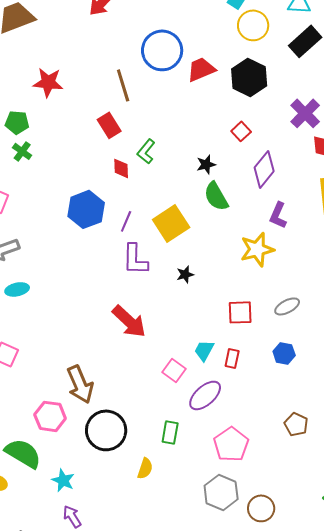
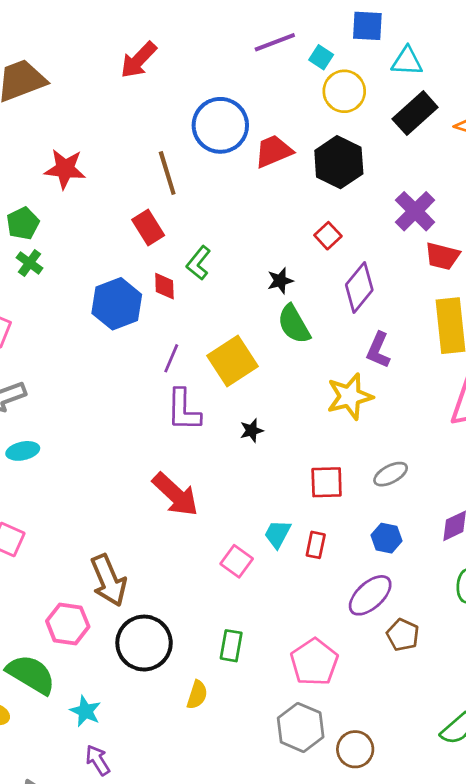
green pentagon: (17, 122) -> (23, 223), turned -30
blue hexagon: (86, 209) -> (117, 304), moved
purple ellipse: (205, 395) -> (370, 595), moved

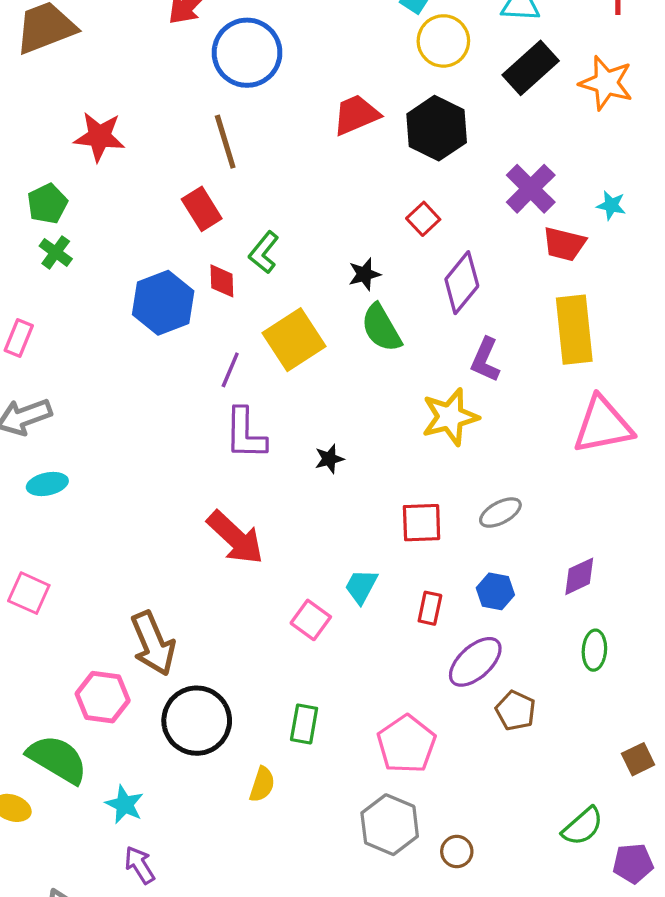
blue circle: (220, 125) -> (247, 53), moved
yellow square: (233, 361) -> (294, 340), moved
red rectangle: (316, 545) -> (430, 608), moved
brown circle: (355, 749) -> (457, 852), size x0.7

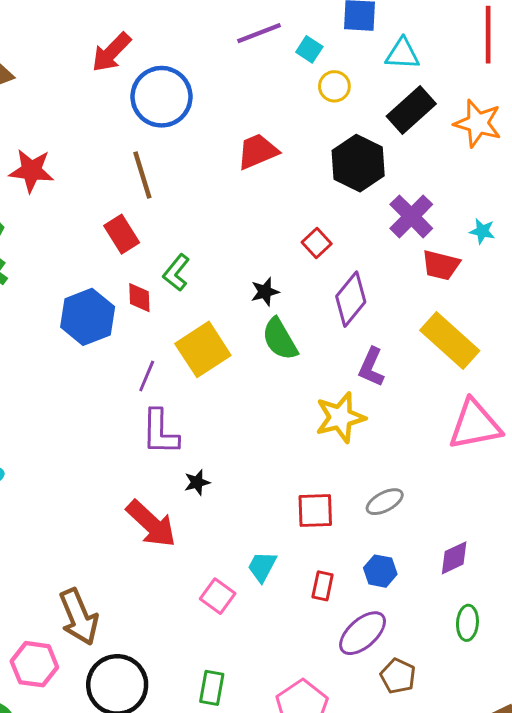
yellow circle: (443, 41) -> (334, 86), size x0.7
black hexagon: (437, 128) -> (358, 163), moved
yellow rectangle: (574, 330) -> (450, 341), turned -42
black star: (329, 459) -> (197, 482), moved

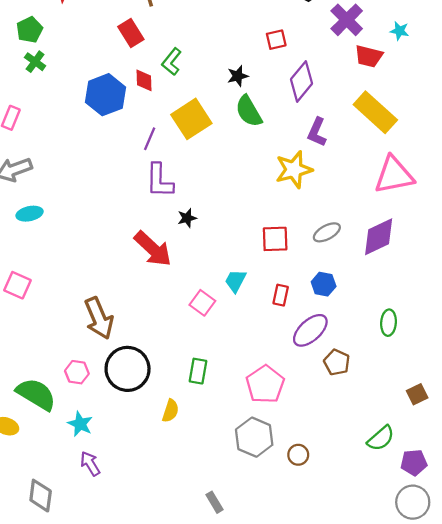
red square: (317, 243) -> (276, 40), turned 30
purple diamond: (454, 558) -> (379, 237), moved, size x1.5
pink hexagon: (34, 664) -> (77, 372), moved, size x0.7

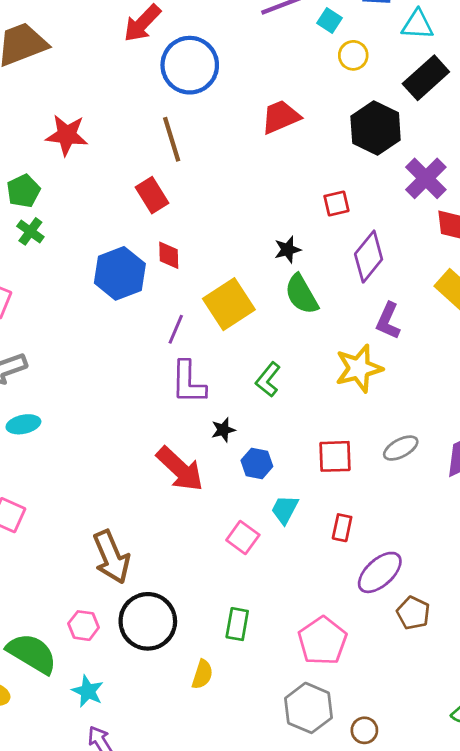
green L-shape: (172, 62) -> (268, 380), moved
blue hexagon: (324, 284) -> (257, 463), moved

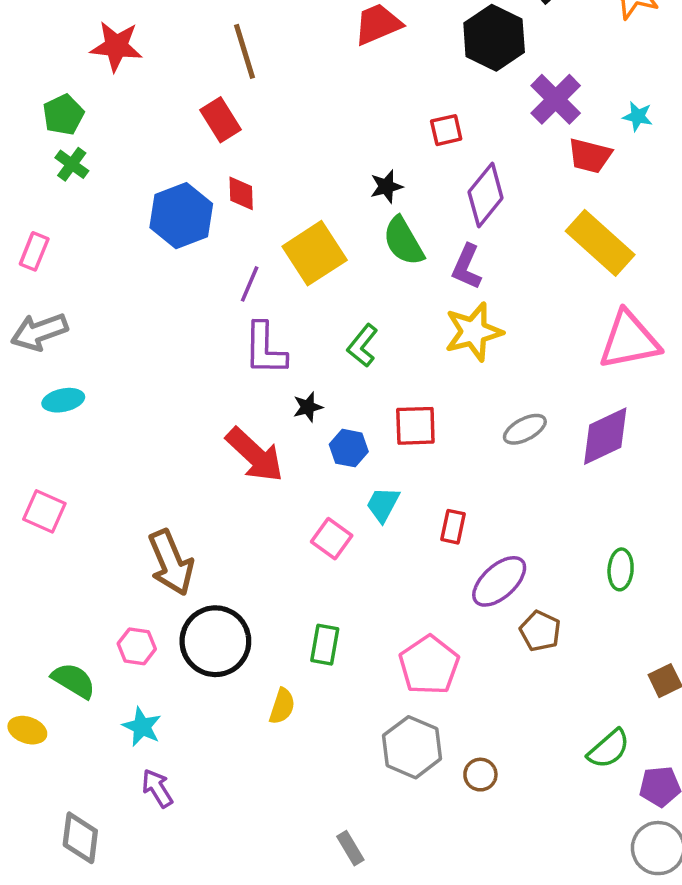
purple L-shape: (388, 321) -> (467, 267), moved
red square: (335, 456) -> (415, 426), moved
green semicircle: (32, 653) -> (74, 681), size x0.7

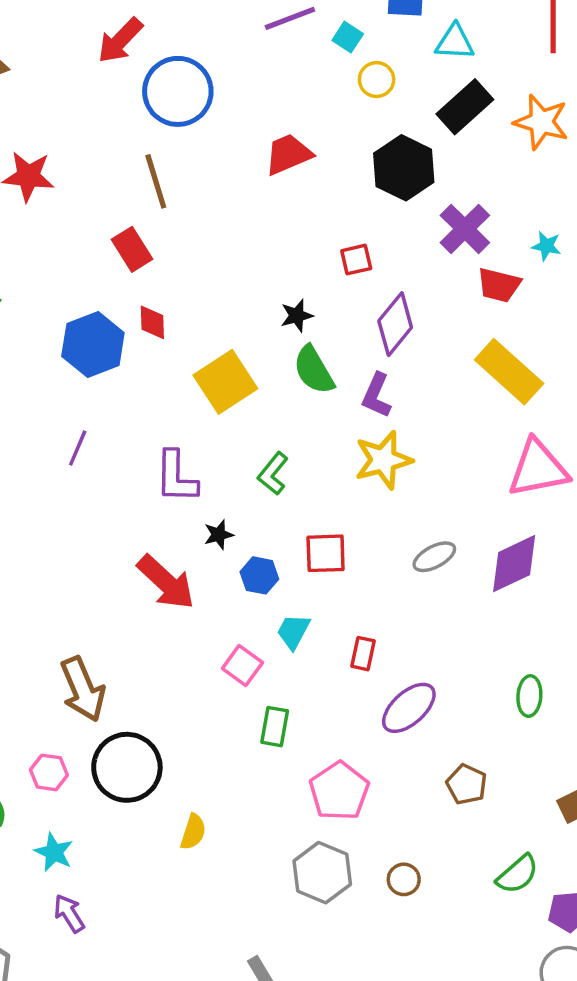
purple line: (250, 284) -> (78, 448), moved
brown pentagon: (540, 631) -> (467, 784), moved
green rectangle: (325, 645) -> (275, 727), moved
brown circle: (480, 775) -> (404, 879), moved

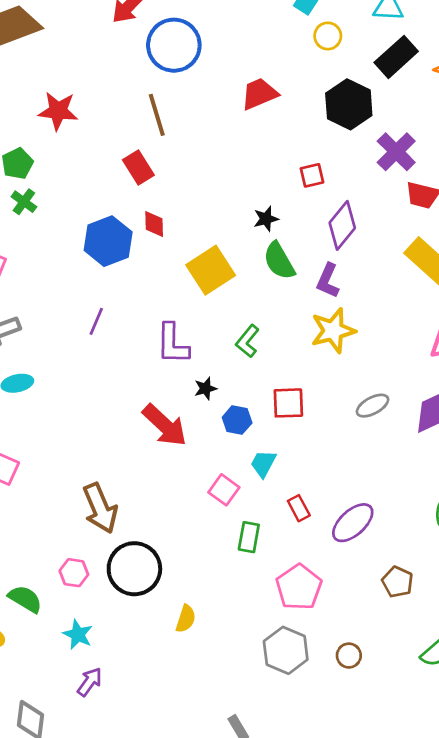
red rectangle: (363, 654) -> (299, 508), moved, turned -40
purple arrow: (69, 913) -> (90, 682), turned 68

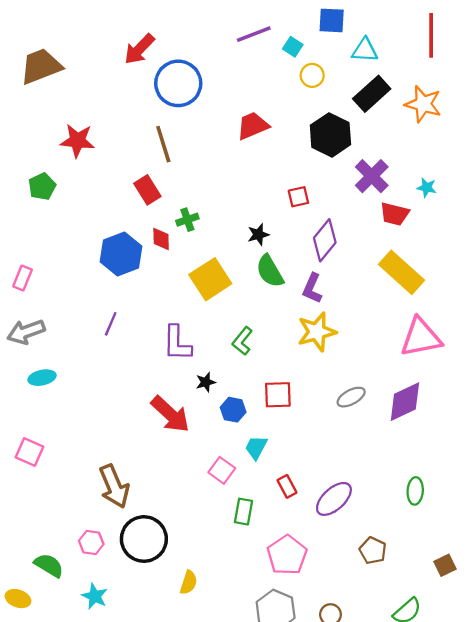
green cross: (24, 202) -> (187, 220), moved, turned 35

